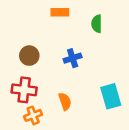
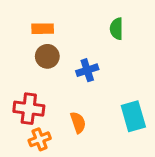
orange rectangle: (60, 12) -> (43, 29), moved
brown circle: (29, 56) -> (47, 56), moved

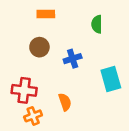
orange rectangle: (43, 29) -> (46, 14), moved
cyan rectangle: (133, 116) -> (111, 79), moved

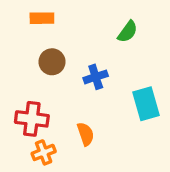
orange rectangle: (46, 14) -> (42, 18), moved
green semicircle: (97, 24) -> (128, 32), turned -144

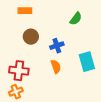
orange semicircle: (86, 134) -> (56, 67), moved
orange cross: (44, 152) -> (16, 92), moved

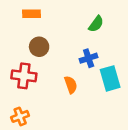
blue cross: (57, 46) -> (89, 58), moved
red cross: (19, 71) -> (24, 76), moved

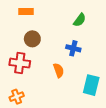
blue cross: (89, 58) -> (73, 48), turned 32
cyan rectangle: (110, 78) -> (91, 85), moved, turned 30

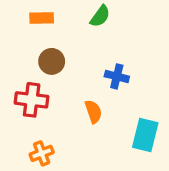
green semicircle: (80, 20) -> (100, 16), moved
orange cross: (17, 97) -> (42, 153), moved

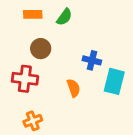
green semicircle: (100, 16) -> (64, 17), moved
cyan rectangle: (145, 135) -> (114, 81), moved

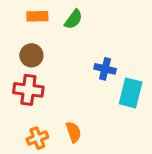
brown circle: (41, 49) -> (31, 55), moved
orange semicircle: (74, 88) -> (74, 132), moved

